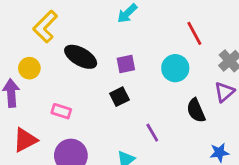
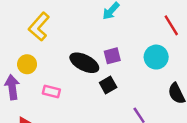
black ellipse: (81, 57) -> (84, 63), moved
pink rectangle: (61, 111) -> (51, 91), moved

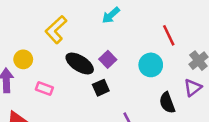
yellow L-shape: (39, 27) -> (56, 30), moved
purple square: (112, 56) -> (108, 59), turned -35

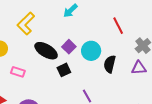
cyan circle: (151, 65) -> (91, 51), moved
purple triangle: (193, 88) -> (139, 68), turned 35
black semicircle: (167, 103) -> (110, 64), moved, turned 36

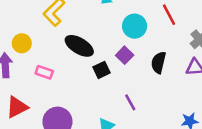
purple square: (69, 47) -> (125, 55), moved
cyan circle: (91, 51) -> (135, 26), moved

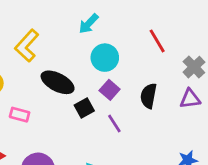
cyan circle: (135, 26) -> (105, 58), moved
purple line: (130, 102) -> (114, 123), moved

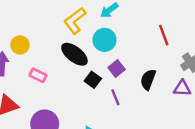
yellow L-shape: (27, 46) -> (75, 21), moved
cyan circle: (105, 58) -> (104, 40), moved
black square: (84, 108) -> (93, 80), turned -35

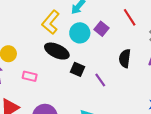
purple square: (117, 69) -> (101, 29), moved

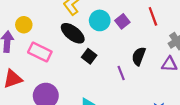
pink rectangle: (30, 76) -> (40, 52), size x1.5
purple line: (100, 80) -> (121, 73), moved

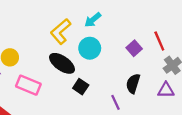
red line: (153, 16) -> (159, 41), moved
purple square: (122, 21) -> (134, 48), moved

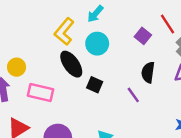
black ellipse: (62, 63) -> (71, 64), turned 30

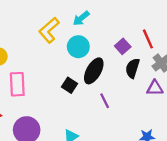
black ellipse: (71, 64) -> (94, 71), moved, turned 55
black semicircle: (148, 72) -> (133, 68), moved
pink rectangle: (41, 92) -> (17, 84), turned 65

